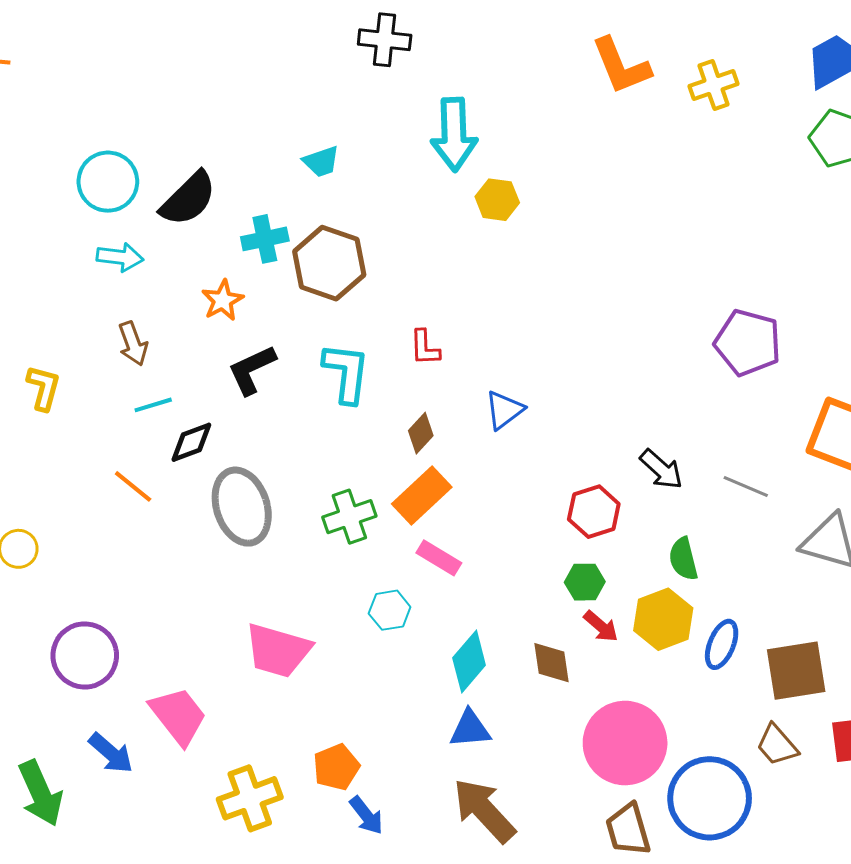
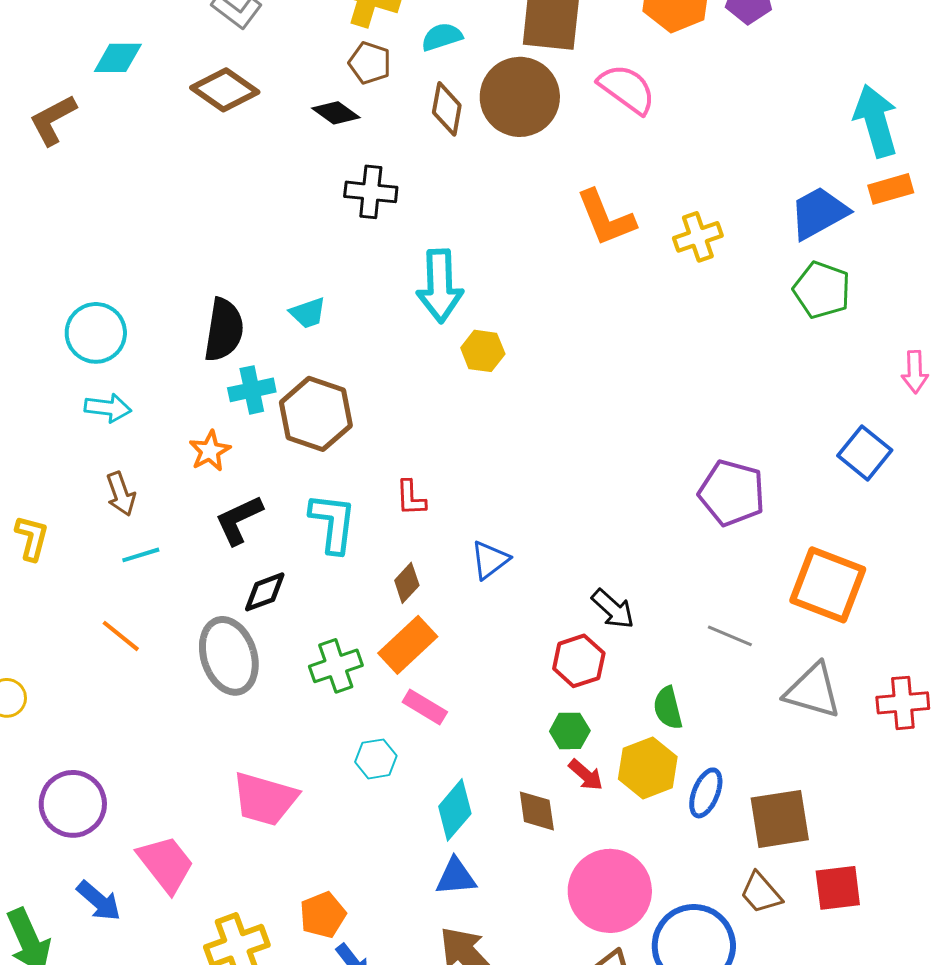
black semicircle: (188, 199) -> (224, 330), moved, turned -36
black diamond: (191, 442) -> (265, 592), moved
black arrow: (661, 469) -> (613, 609), moved

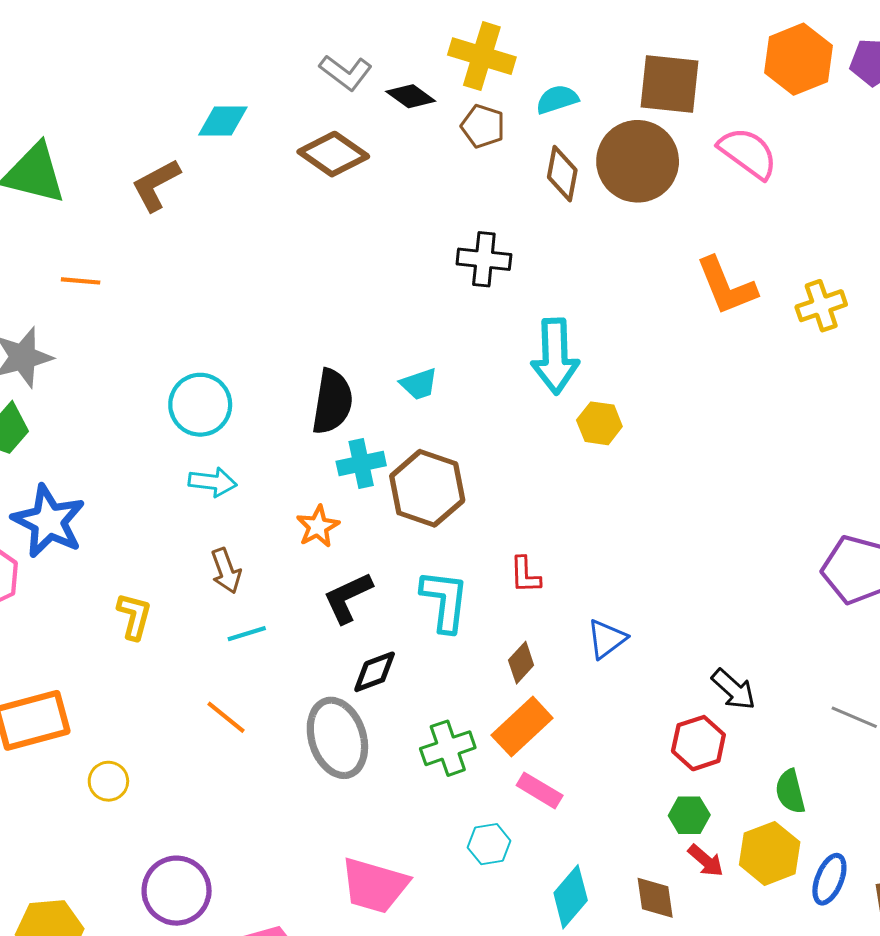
black diamond: (336, 113) -> (411, 96), moved

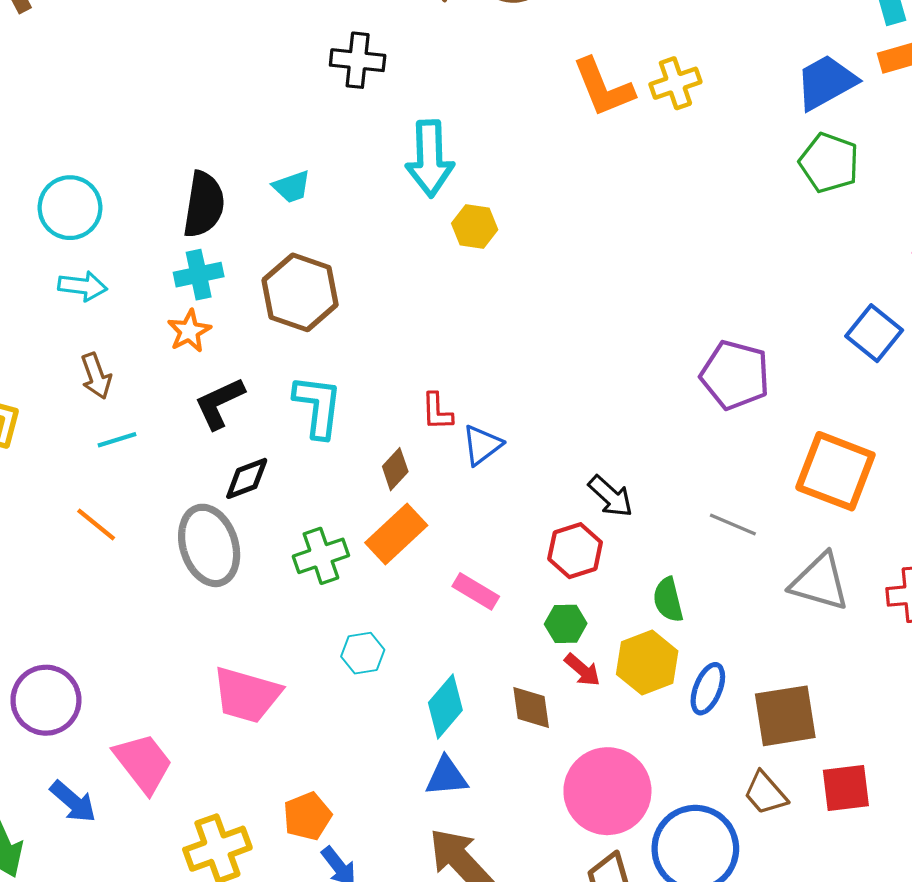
yellow cross: (821, 306) -> (675, 83), moved
cyan cross: (361, 463) -> (199, 275), moved
red L-shape: (525, 575) -> (437, 412), moved
pink rectangle: (540, 790) -> (476, 591), moved

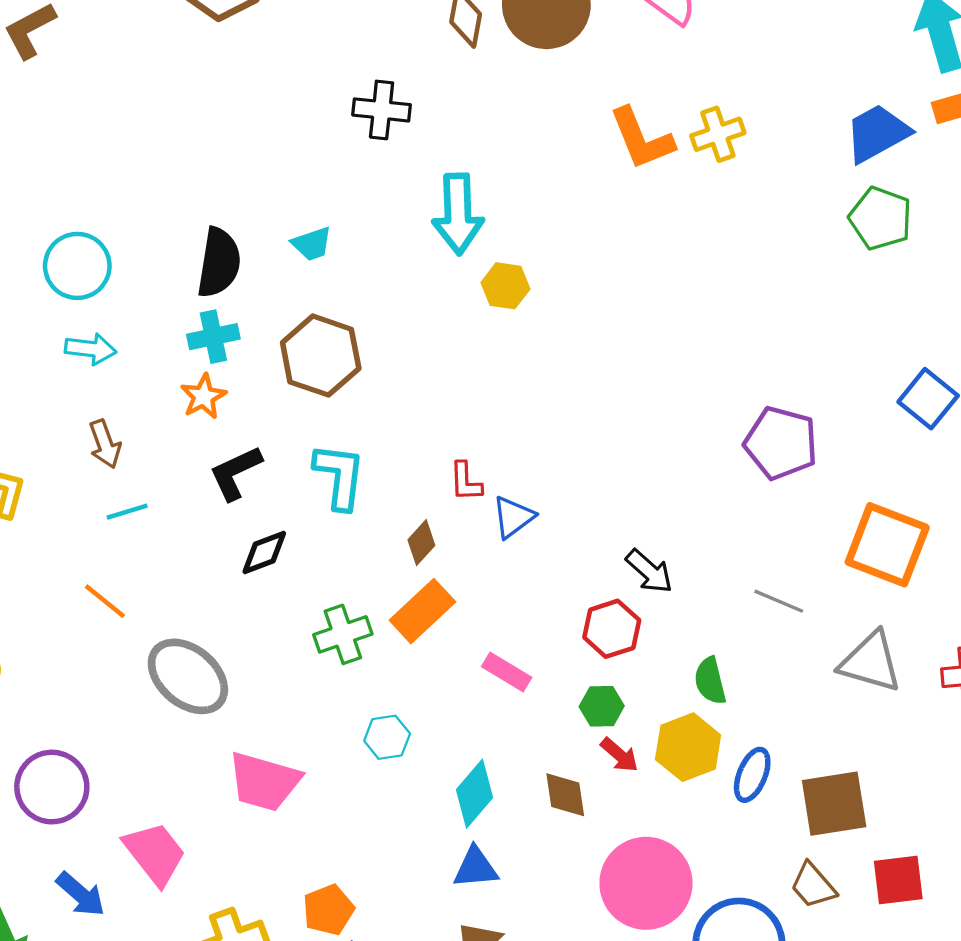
gray ellipse: (209, 545) -> (188, 676), moved, turned -32

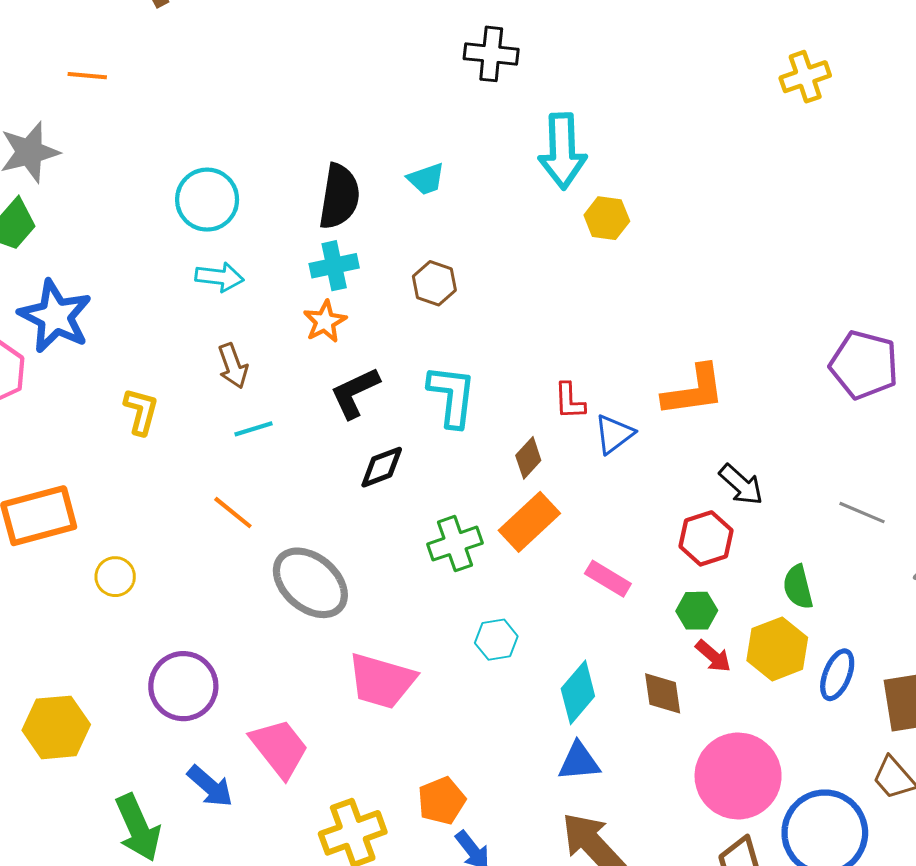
orange L-shape: (642, 139) -> (694, 391), moved, turned -76
brown hexagon: (321, 356) -> (434, 283), size x0.6

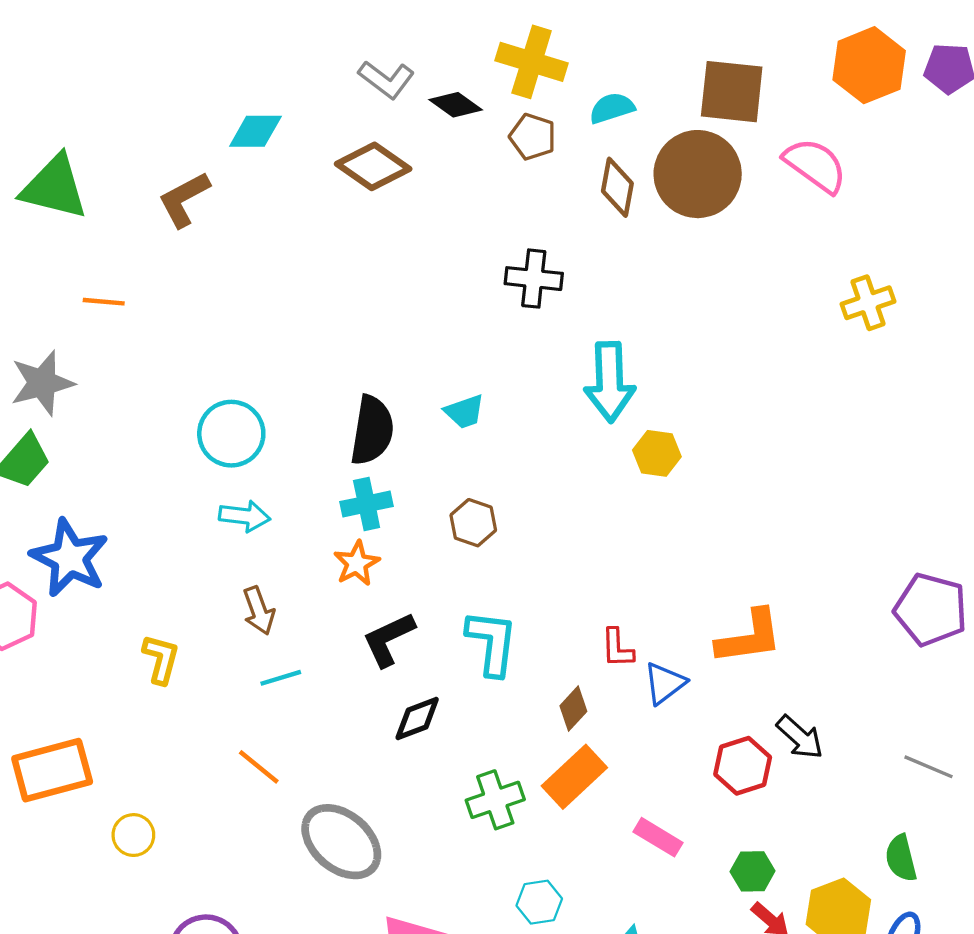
red hexagon: (706, 538) -> (743, 766), moved
green semicircle: (798, 587) -> (901, 858), moved

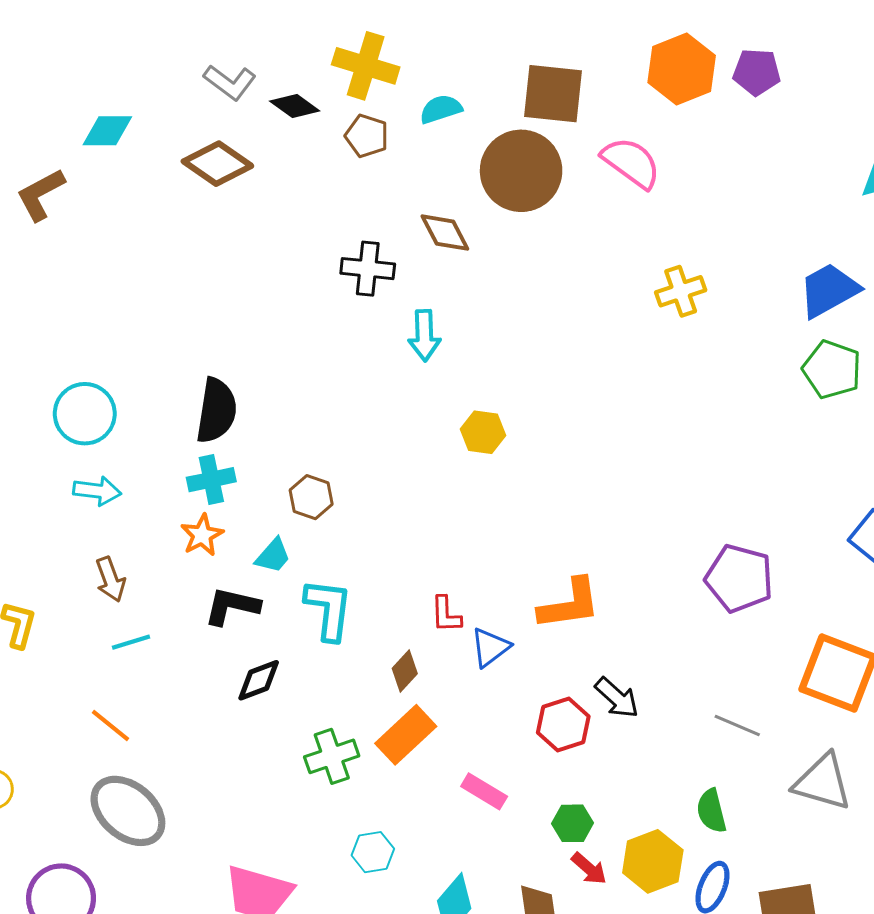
brown diamond: (617, 187) -> (445, 233), moved, turned -38
cyan arrow: (610, 382) -> (424, 335), moved, size x0.7
cyan trapezoid: (464, 412) -> (273, 556), moved, turned -30
black L-shape: (389, 639) -> (232, 606), turned 38
gray ellipse: (341, 842) -> (128, 811), moved

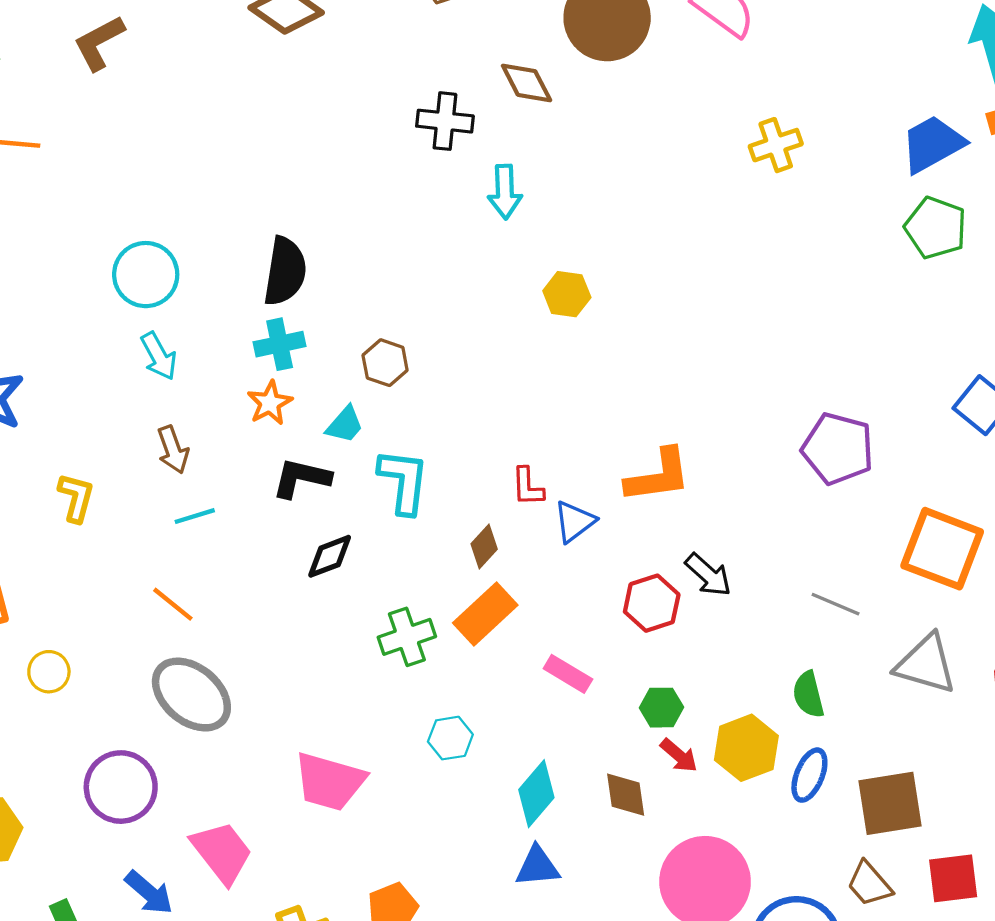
cyan arrow: (97, 491) -> (159, 356), turned 54

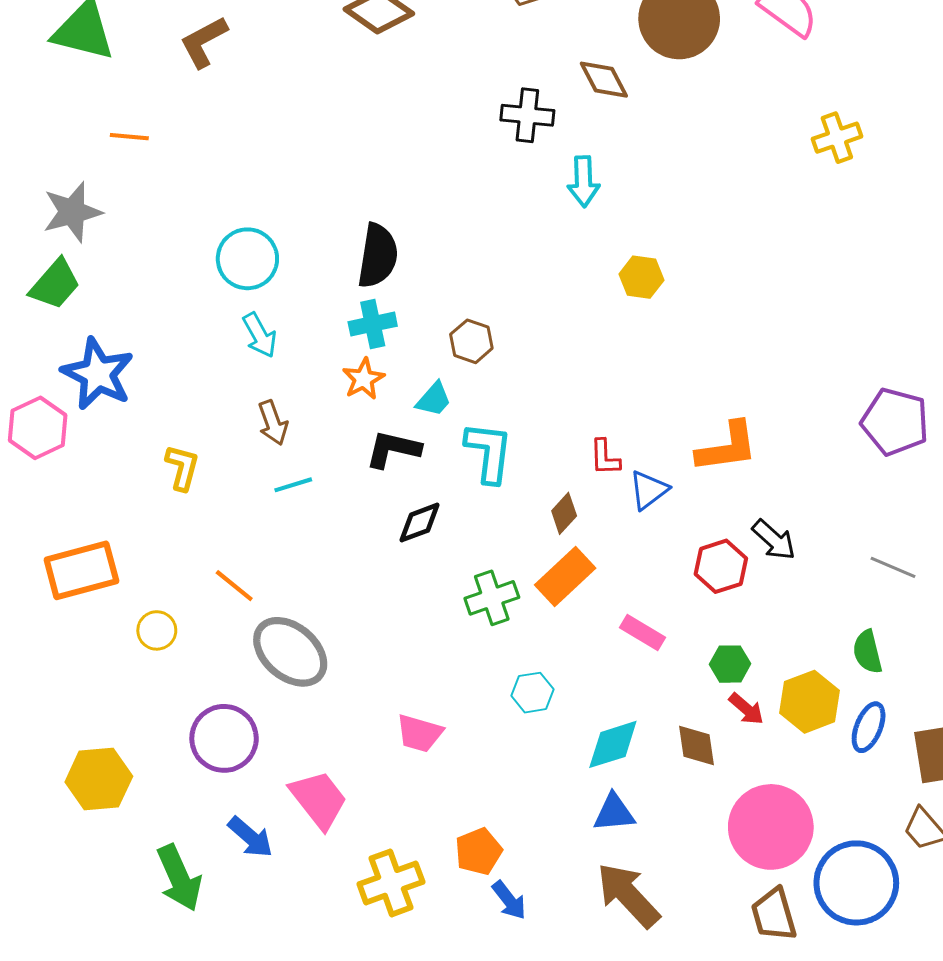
orange line: (173, 604) -> (234, 586), moved
pink trapezoid: (330, 782) -> (420, 733), size x0.7
cyan diamond: (536, 794) -> (613, 744), turned 32

